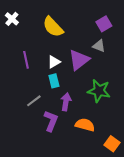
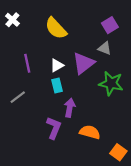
green star: (99, 91) -> (111, 83), moved
gray line: (34, 101) -> (18, 97), moved

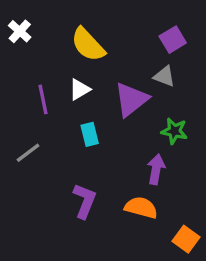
white triangle: (57, 65) -> (80, 89), moved
green star: (111, 83) -> (174, 131), size x0.7
purple arrow: (70, 108) -> (156, 169), moved

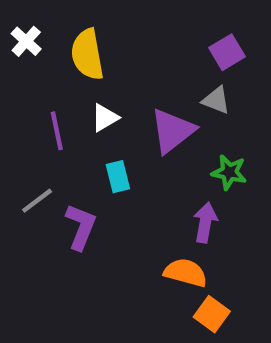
yellow semicircle: (88, 45) -> (87, 54), moved, turned 33
purple L-shape: (85, 201) -> (81, 227), moved
orange square: (186, 239) -> (212, 314), moved

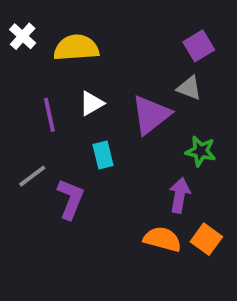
yellow semicircle: (87, 54) -> (76, 48), turned 96
orange square: (212, 314) -> (206, 239), moved

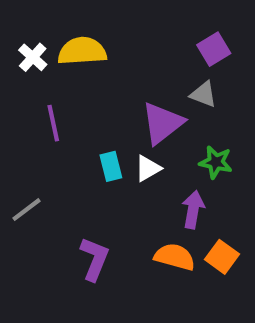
white cross: (23, 36) -> (33, 57), moved
white triangle: (92, 103) -> (148, 168), moved
gray line: (32, 176) -> (27, 210), moved
purple L-shape: (70, 199) -> (94, 259), moved

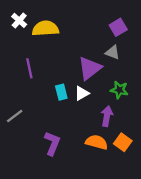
white cross: (33, 57) -> (19, 20), moved

